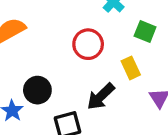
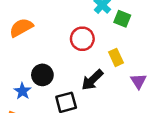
green square: (145, 32) -> (122, 19), moved

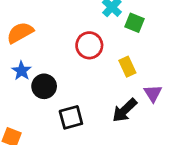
black arrow: (92, 80) -> (125, 110), moved
blue star: (22, 91) -> (21, 71), moved

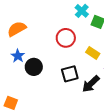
yellow rectangle: (127, 67) -> (93, 53), turned -32
black square: (71, 117) -> (70, 74), moved

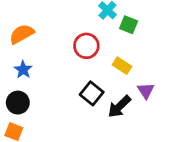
black circle: (34, 67) -> (18, 103), moved
black square: (70, 74) -> (92, 93), turned -36

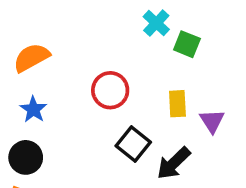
red circle: (86, 46) -> (110, 90), moved
yellow rectangle: (122, 66) -> (177, 104), turned 54
purple triangle: (146, 91) -> (212, 121), moved

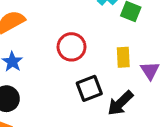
black square: (133, 144) -> (89, 88), turned 30

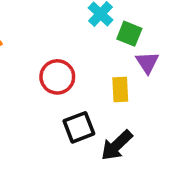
purple triangle: (150, 71) -> (147, 63), moved

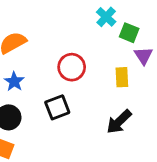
black square: (79, 127) -> (57, 107), moved

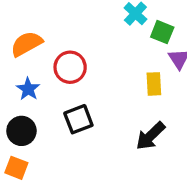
red circle: (72, 67) -> (70, 67), moved

